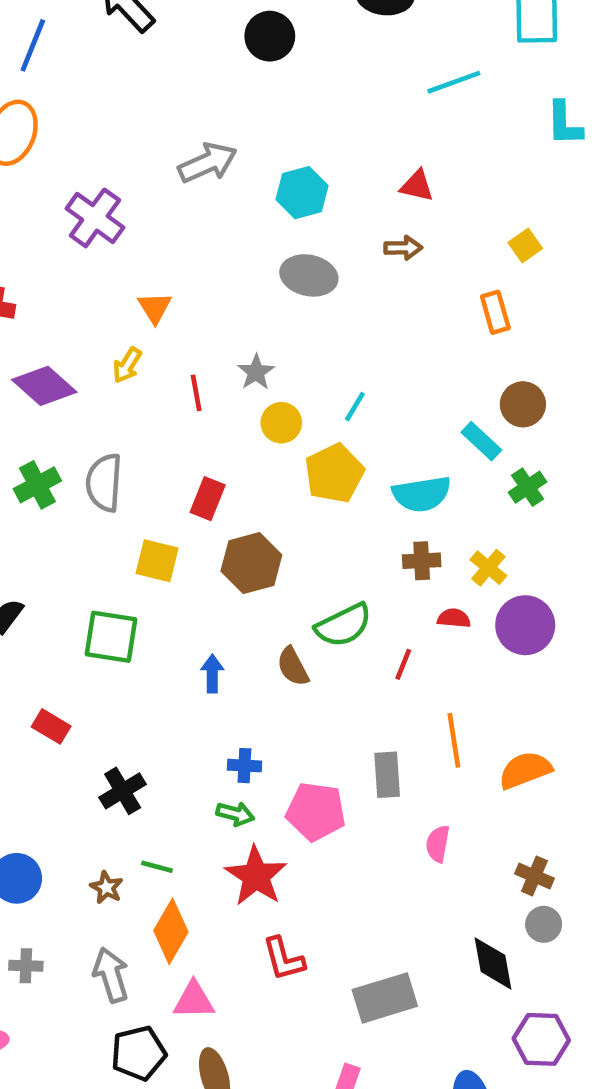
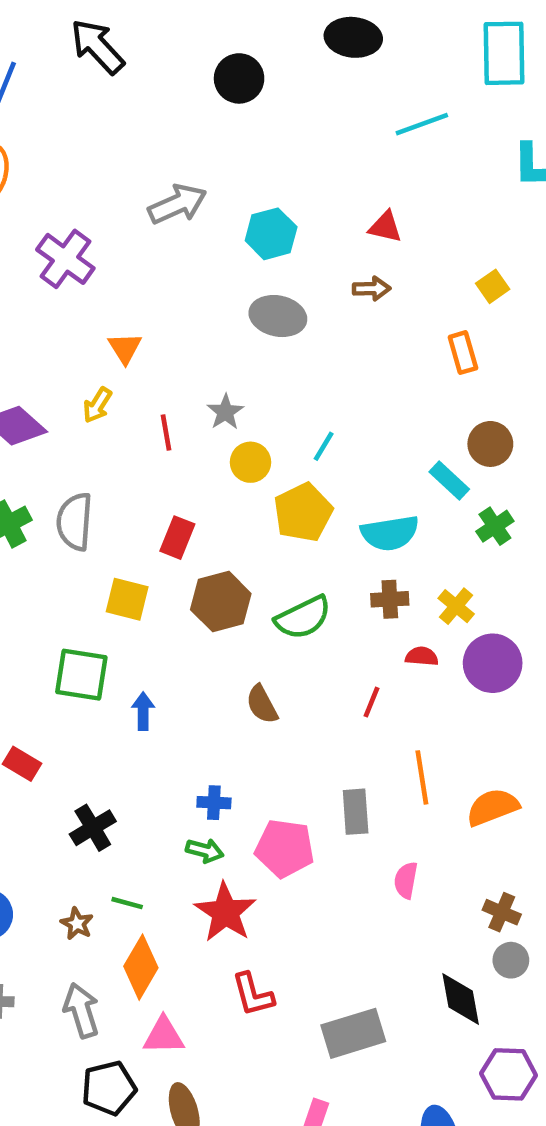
green semicircle: (343, 625) -> (303, 618), moved
blue arrow: (212, 674) -> (143, 711), moved

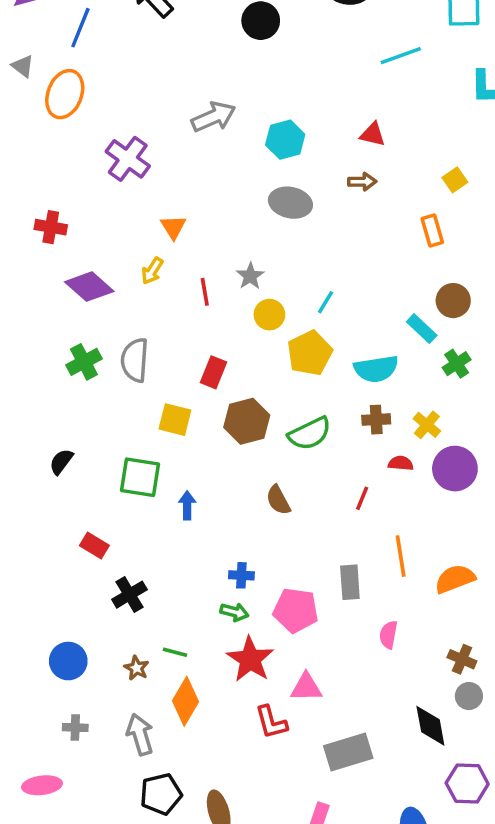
black cross: (93, 828) -> (129, 595), moved
pink triangle: (164, 1036) -> (306, 687), moved

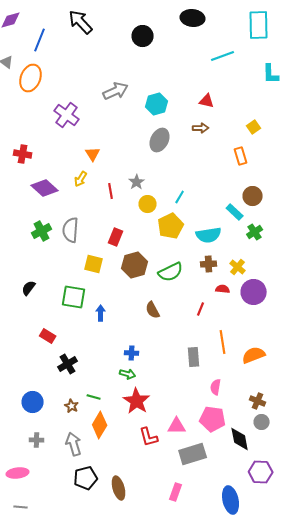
gray ellipse: (290, 203) -> (160, 140), turned -75
pink pentagon: (296, 610) -> (213, 419), moved
pink triangle: (306, 687) -> (177, 426), moved

